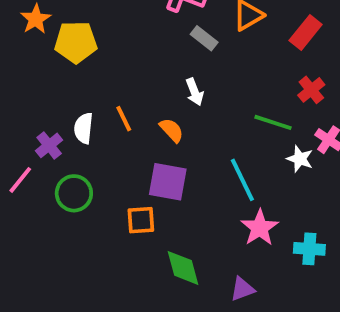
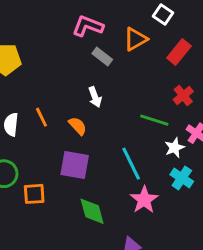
white star: (300, 159) -> (175, 148), turned 30
orange square: (141, 220) -> (34, 194), moved
cyan cross: (309, 249) -> (182, 178), moved, turned 30
green diamond: (183, 268) -> (92, 211), moved

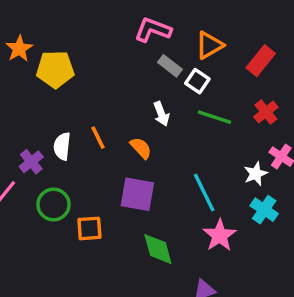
white square: (163, 14) -> (197, 81), moved
green line: (154, 120) -> (214, 117), moved

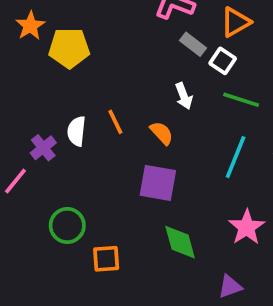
cyan line: (204, 193) -> (236, 157), moved, turned 48
green circle: (53, 205) -> (67, 225), moved
orange square: (89, 228) -> (106, 259), moved

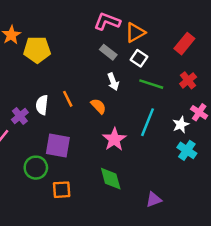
orange triangle: (236, 22) -> (135, 33), moved
gray rectangle: (193, 44) -> (108, 52), moved
purple square: (158, 183) -> (58, 145), moved
pink star: (247, 227) -> (114, 139), moved
purple triangle: (230, 286) -> (154, 199), moved

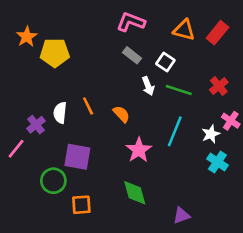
orange triangle: (135, 33) -> (184, 30), moved, turned 45
red rectangle: (184, 44) -> (217, 33), moved
white arrow: (113, 82) -> (148, 86), moved

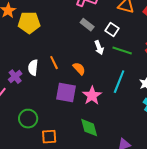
purple square: (77, 157) -> (66, 93), moved

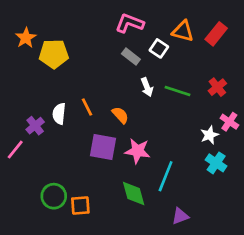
white square: (112, 30) -> (159, 48), moved
cyan line: (119, 82) -> (166, 176), moved
pink star: (92, 96) -> (138, 151), turned -30
green circle: (28, 119) -> (54, 196), moved

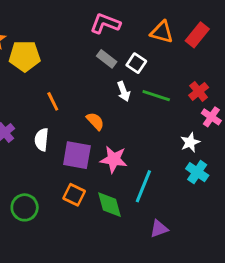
white square: (159, 48) -> (136, 63), moved
orange line: (87, 107) -> (53, 101), moved
white semicircle: (59, 114) -> (42, 140), moved
pink cross: (229, 122) -> (211, 117), moved
orange square: (80, 205) -> (74, 195), moved, turned 30

